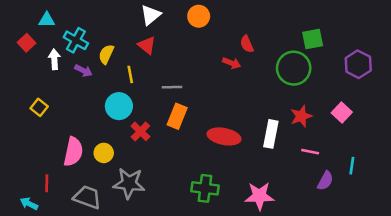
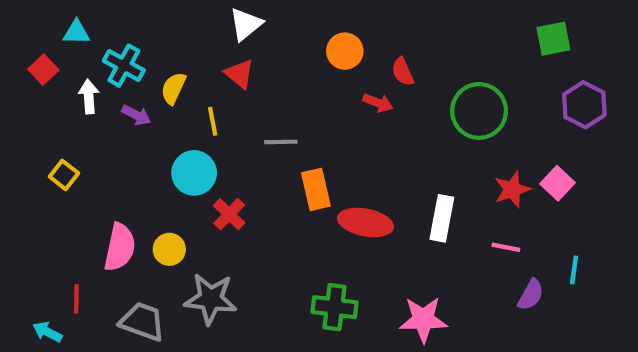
orange circle: (199, 16) -> (345, 51), moved
green square: (313, 39) -> (553, 39), moved
orange rectangle: (177, 116) -> (316, 189), moved, turned -35
red star: (301, 116) -> (512, 189), moved

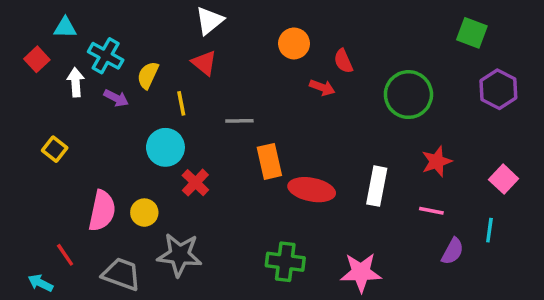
green square: (553, 39) -> (472, 33), turned 32
pink square: (558, 183) -> (504, 179), moved
red line: (76, 299) -> (65, 255), turned -35

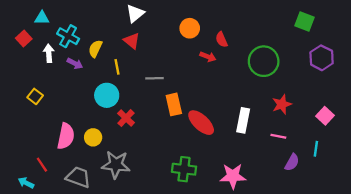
red ellipse: (312, 190) -> (201, 123), turned 32

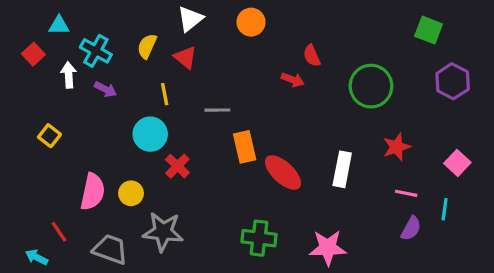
orange circle: (190, 28) -> (251, 22), moved
yellow semicircle: (95, 49) -> (147, 46), moved
pink line: (278, 136) -> (406, 193), moved

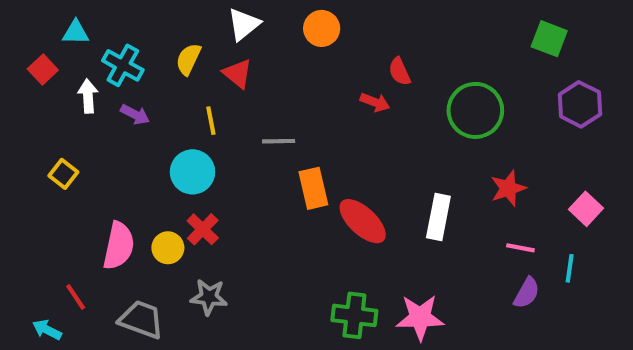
red cross: (177, 166) -> (203, 229), moved
gray star: (163, 232) -> (209, 297), size x0.7
green cross: (259, 238) -> (354, 315), moved

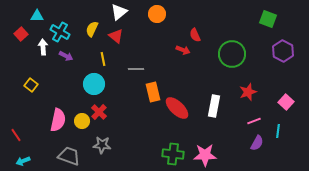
pink line: (520, 248) -> (254, 121), turned -32
red line: (76, 297) -> (16, 135), moved
cyan arrow: (47, 330) -> (23, 161), turned -48

